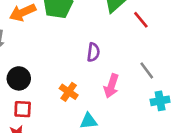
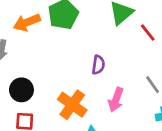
orange cross: (69, 92) -> (72, 105), size x1.5

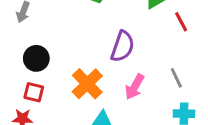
purple semicircle: (98, 65) -> (123, 46), size x1.5

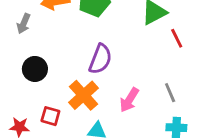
purple semicircle: (123, 46) -> (100, 59), moved
red square: (34, 92) -> (50, 116), moved

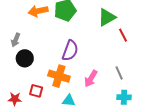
gray arrow: (24, 24) -> (16, 40), moved
orange cross: (84, 95) -> (59, 76), turned -30

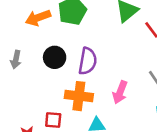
black circle: (25, 58) -> (55, 57), moved

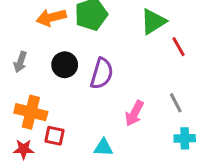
orange cross: (79, 96) -> (31, 112), moved

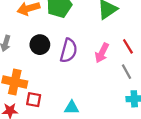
red line: (178, 47) -> (128, 46), moved
pink arrow: (134, 113) -> (102, 53), moved

